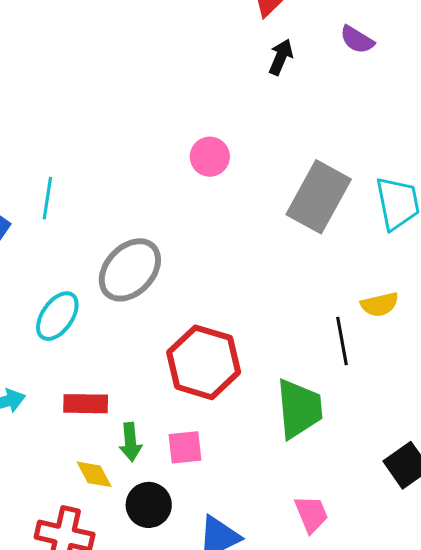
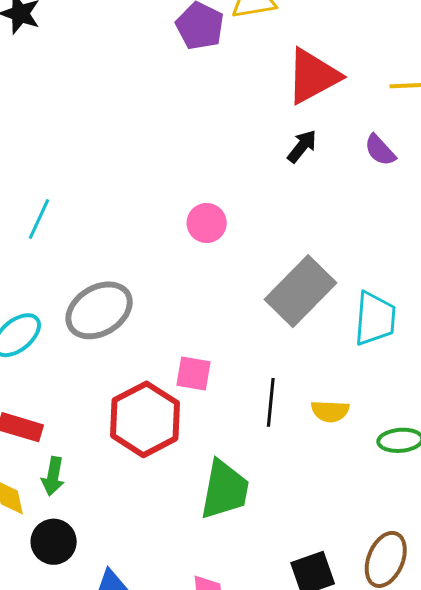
black line: (342, 341) -> (271, 402), moved
pink square: (185, 447) -> (194, 373), moved

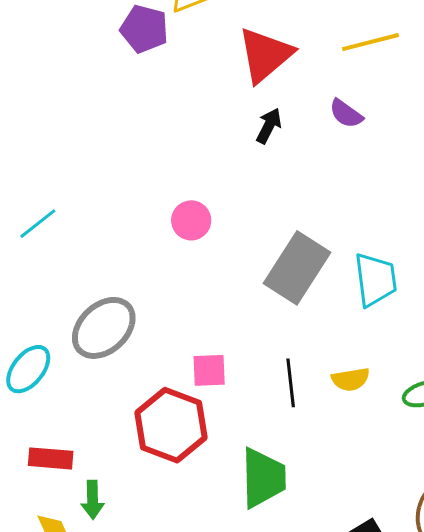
cyan line: (39, 219) -> (38, 224), moved, turned 39

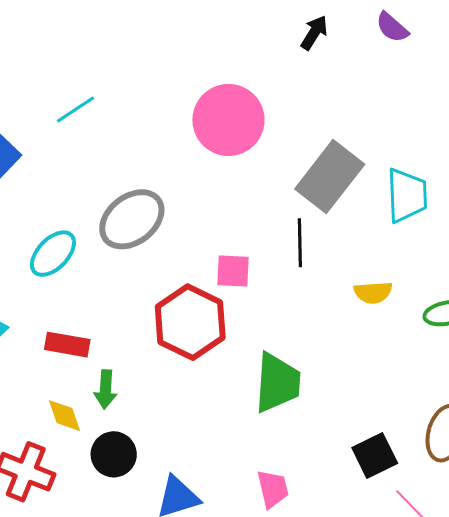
pink circle: (191, 220) -> (228, 120), size x1.8
black line: (291, 383) -> (300, 243), moved

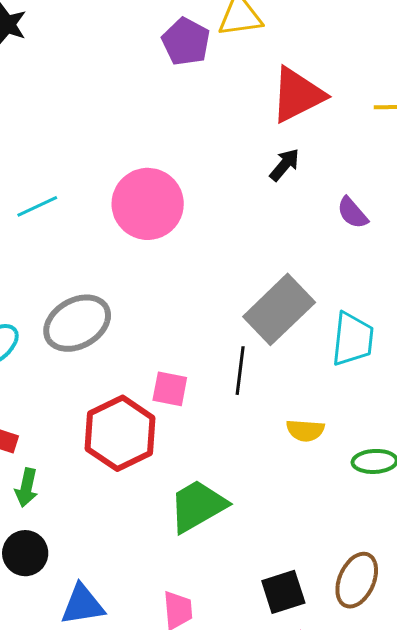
purple semicircle: (392, 27) -> (352, 213), moved
pink circle: (228, 120) -> (148, 204), moved
green trapezoid: (277, 383) -> (198, 506), turned -132

